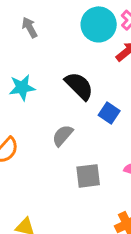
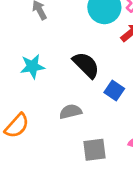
gray semicircle: (63, 135) -> (71, 112), turned 35

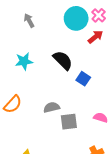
gray semicircle: (71, 112) -> (52, 107), moved

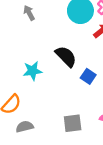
cyan star: (24, 61) -> (32, 71), moved
gray semicircle: (52, 107) -> (25, 127), moved

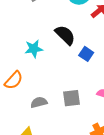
gray semicircle: (25, 127) -> (39, 102), moved

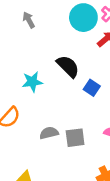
gray semicircle: (39, 102) -> (49, 133), moved

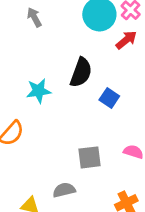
black semicircle: (68, 66) -> (81, 72), turned 65
gray semicircle: (49, 133) -> (64, 190), moved

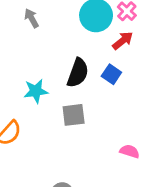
blue square: (109, 98) -> (111, 74), moved
gray square: (90, 157) -> (74, 115), moved

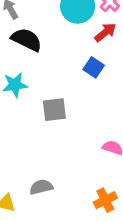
black semicircle: (78, 73) -> (27, 40), moved, turned -84

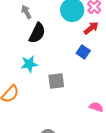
black semicircle: (27, 40) -> (37, 33), turned 90

